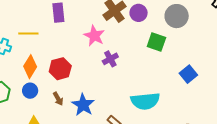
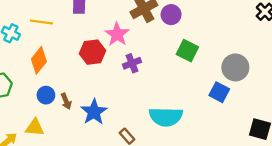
gray circle: (177, 16) -> (235, 67), moved
red hexagon: (60, 69) -> (93, 52), moved
blue square: (188, 74) -> (219, 92), turned -30
blue circle: (30, 91) -> (46, 95), moved

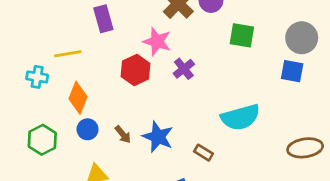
blue circle: (46, 95) -> (88, 129), moved

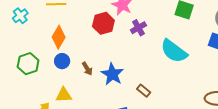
cyan cross: (37, 77) -> (20, 16), moved, turned 35
cyan semicircle: (240, 117) -> (174, 51), moved, turned 44

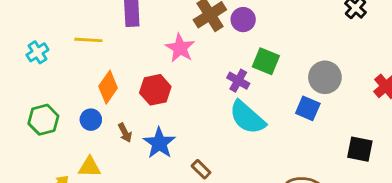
red hexagon: (103, 23) -> (155, 90), moved
purple cross: (138, 28) -> (238, 81), moved, turned -35
orange diamond: (59, 37) -> (108, 87), moved

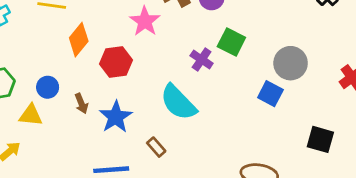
orange diamond: (108, 87) -> (79, 40), moved
cyan semicircle: (247, 117) -> (178, 102), moved
yellow triangle: (89, 167) -> (31, 115), moved

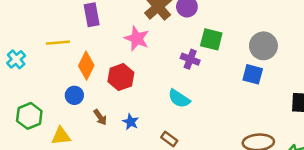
blue circle: (48, 87) -> (74, 95), moved
cyan semicircle: (178, 102) -> (179, 99), size x0.7
blue star: (116, 117) -> (131, 122), size x0.6

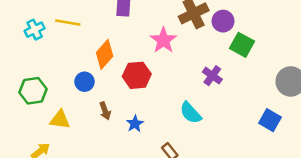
green square: (211, 39) -> (242, 45), moved
yellow line: (58, 43) -> (68, 22), moved
blue square: (253, 74) -> (270, 120), moved

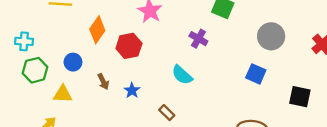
cyan cross: (35, 30) -> (24, 41), moved, turned 36
blue circle: (84, 82) -> (73, 62), moved

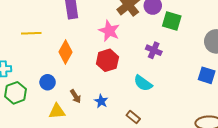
red hexagon: (129, 46) -> (107, 60), moved
yellow triangle: (63, 94) -> (57, 111), moved

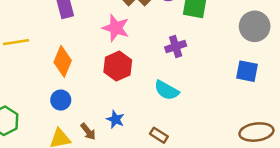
purple cross: (154, 50) -> (176, 46), turned -35
blue circle: (48, 82) -> (61, 100), moved
brown arrow: (76, 96) -> (88, 132), moved

